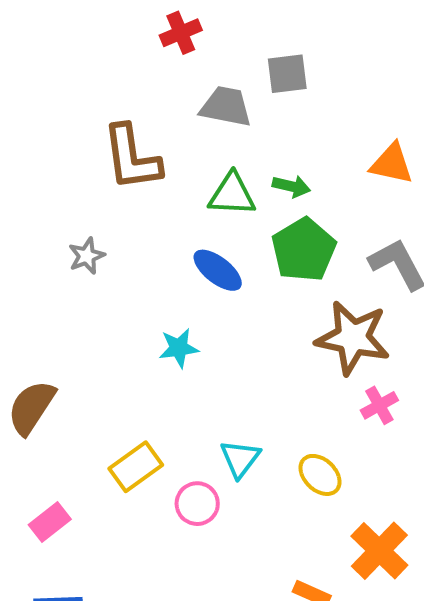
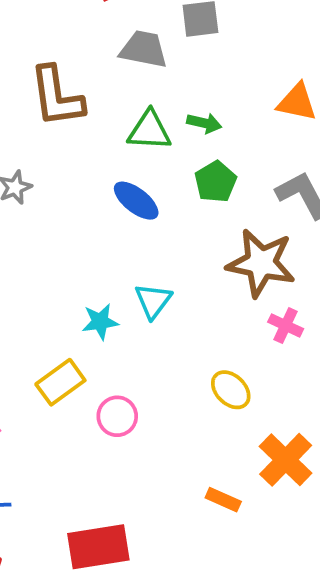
green pentagon: (304, 250) -> (216, 182), size x0.7
cyan star: (179, 348) -> (100, 322), moved
pink cross: (379, 405) -> (286, 325), turned -36
cyan triangle: (240, 459) -> (153, 301), moved

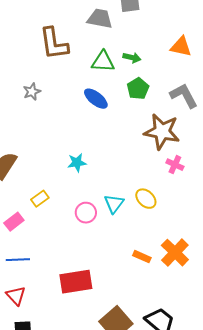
cyan triangle: (153, 301) -> (114, 204), moved
yellow rectangle: (60, 382) -> (40, 199), moved, size x0.7
orange cross: (286, 460) -> (175, 253), moved

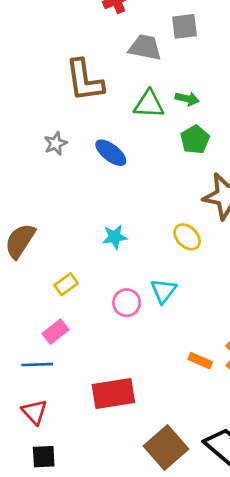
blue ellipse: (96, 99) -> (111, 153), moved
yellow ellipse: (146, 199) -> (187, 237), moved
pink rectangle: (14, 222) -> (56, 332), moved

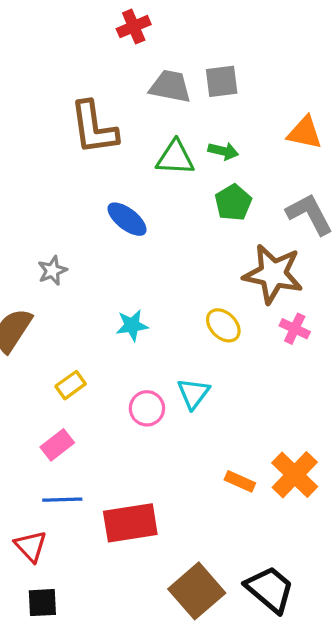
gray square: (184, 26) -> (222, 81), moved
gray star: (56, 143) -> (52, 271), moved
blue line: (37, 365) -> (62, 500), moved

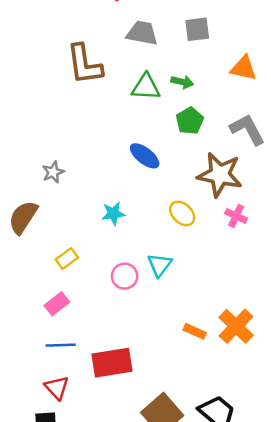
gray square: (222, 81) -> (197, 29), moved
blue ellipse: (127, 219) -> (145, 156), moved
red triangle: (31, 546) -> (57, 388), moved

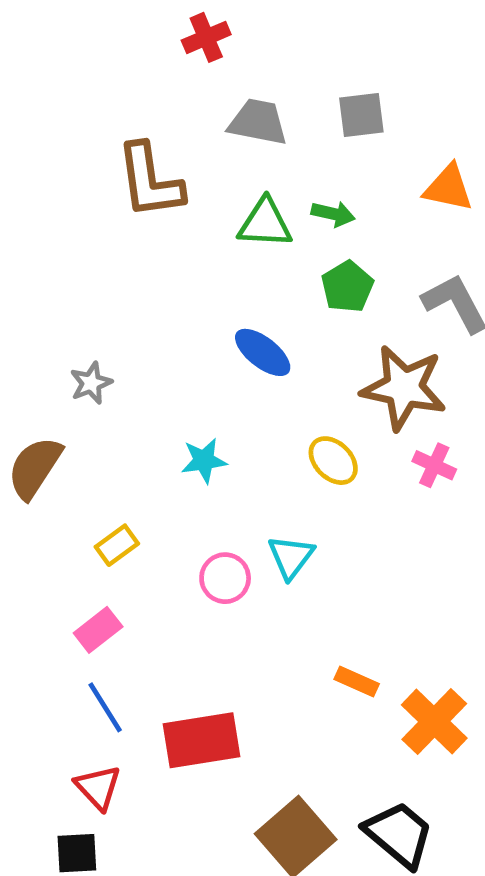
orange cross: (236, 326) -> (434, 721), moved
blue line: (61, 345) -> (105, 707), turned 60

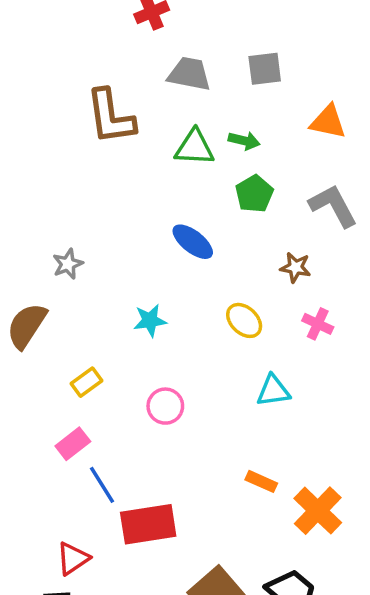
brown star: (404, 388) -> (295, 267), size x0.5
cyan triangle: (291, 557) -> (273, 391), moved, turned 45
blue line: (105, 707) -> (102, 485), moved
red triangle: (98, 787) -> (73, 559), turned 39

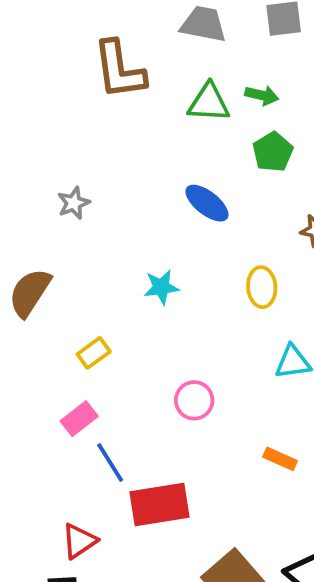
gray star: (68, 264) -> (74, 203), moved
yellow ellipse: (244, 320) -> (262, 287), turned 42
pink circle: (165, 406) -> (194, 400), moved

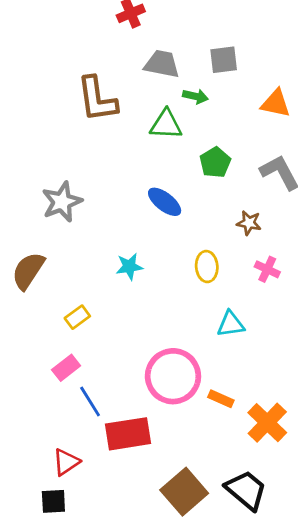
green arrow: (262, 95) -> (195, 96), moved
gray star: (74, 203) -> (62, 202), size x1.6
pink circle: (194, 400) -> (173, 376), moved, size x1.8

